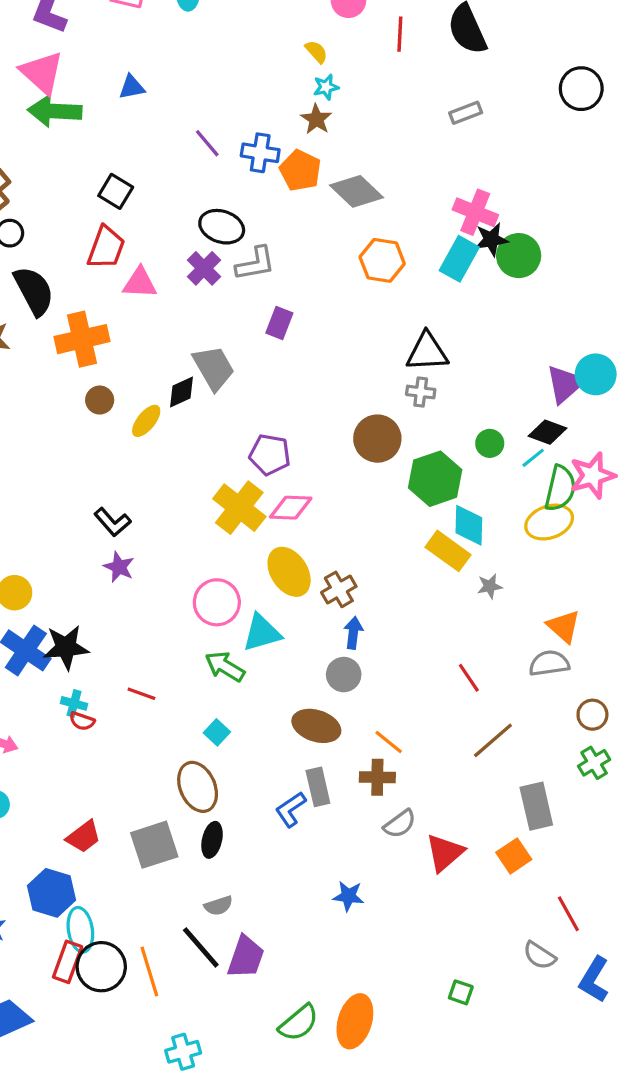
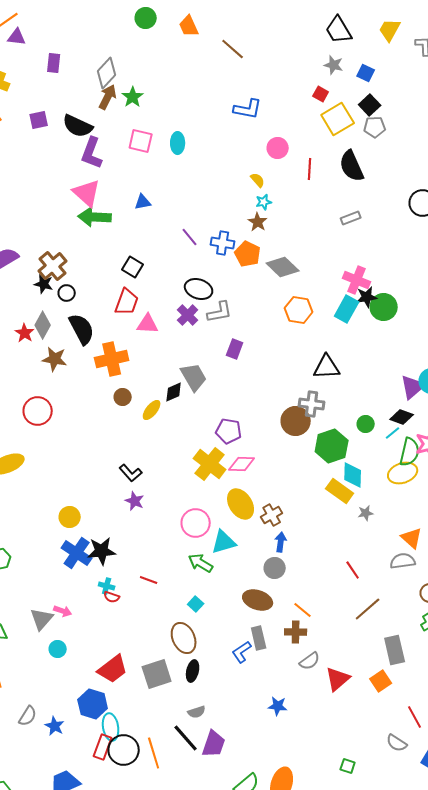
gray cross: (421, 392) -> (312, 404), moved, size x1.4
red trapezoid: (84, 837) -> (113, 669), size x1.4

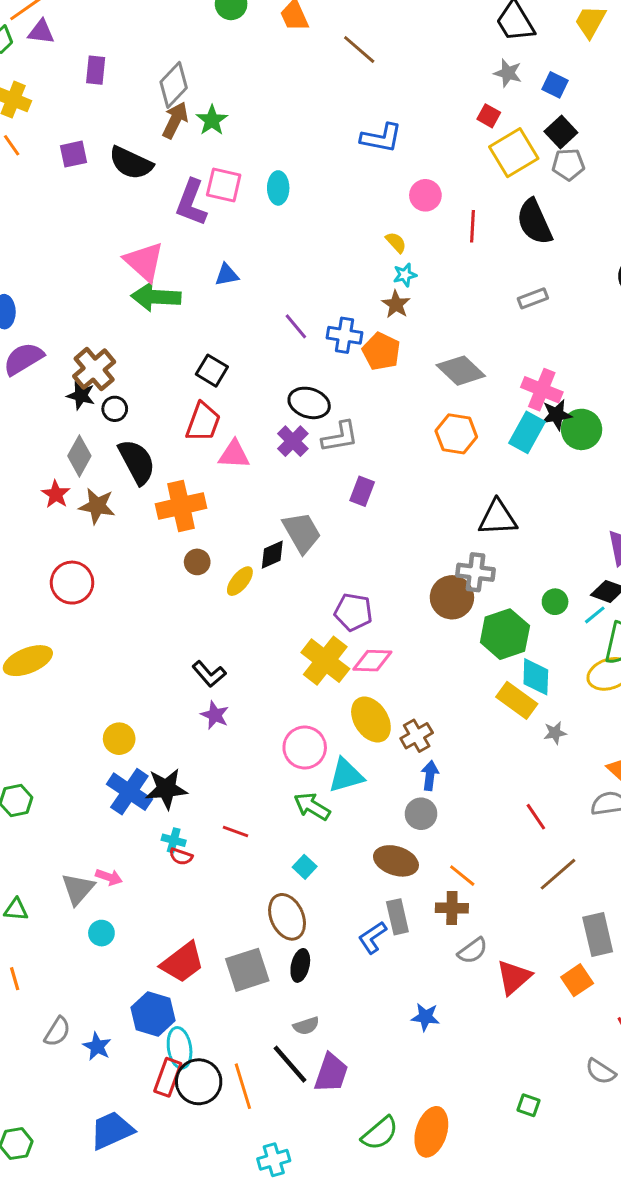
purple L-shape: (92, 153) -> (191, 203), moved
gray diamond: (283, 267) -> (461, 371), moved
red star: (25, 333) -> (56, 494), moved

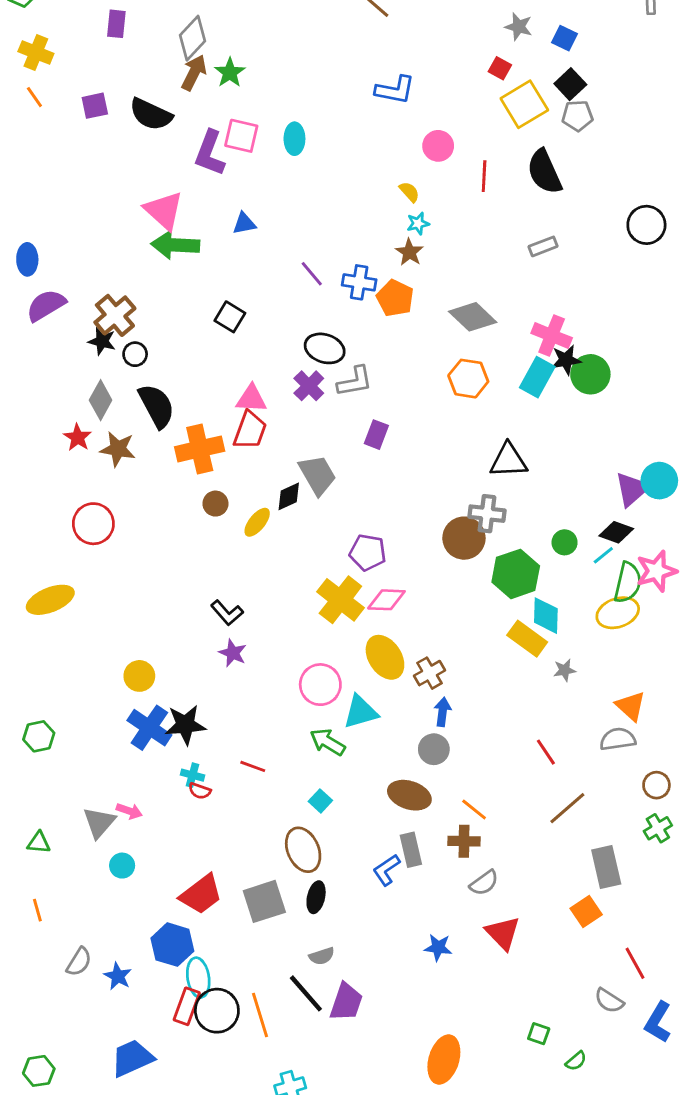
red trapezoid: (203, 422) -> (250, 430), moved
red triangle: (514, 977) -> (503, 933), moved, turned -33
green semicircle: (380, 1133) -> (576, 1061), moved, size x0.6

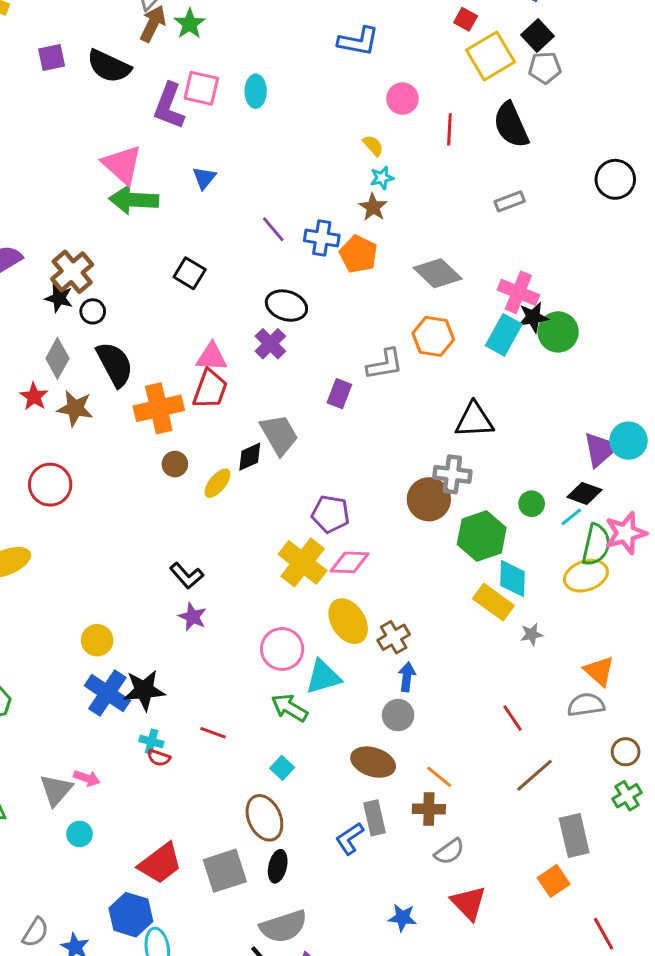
blue triangle: (244, 223) -> (204, 178), turned -40
gray L-shape: (355, 381) -> (385, 364), moved
gray semicircle: (322, 956) -> (284, 926), size x1.8

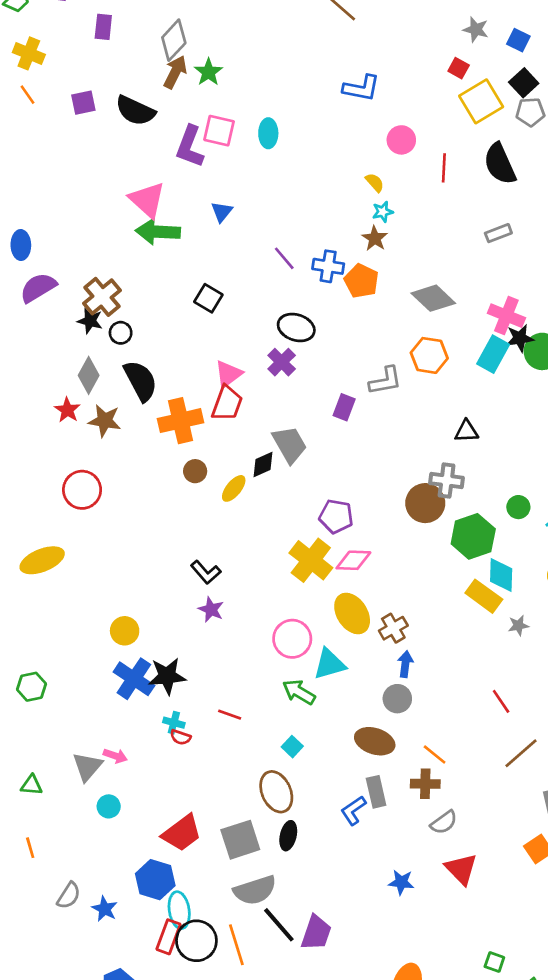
pink triangle: (212, 357) -> (228, 374), turned -40
black triangle: (474, 420) -> (466, 431), size x0.7
gray semicircle: (284, 926) -> (255, 890), moved

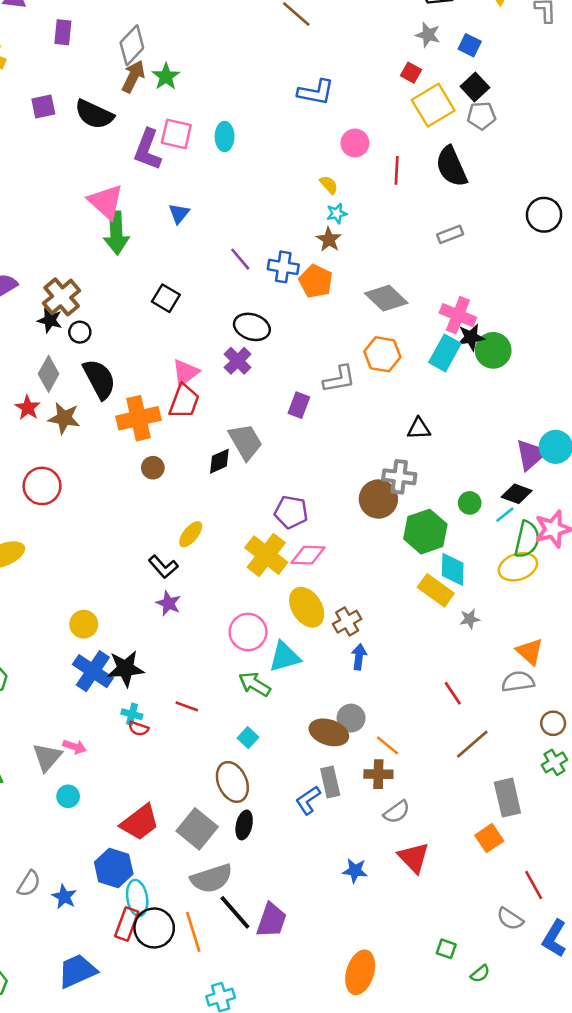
green arrow: (158, 232) -> (116, 233), turned -96
yellow ellipse: (234, 488) -> (191, 534), moved
gray circle: (397, 699) -> (351, 718), moved
gray square: (240, 840) -> (197, 829), turned -33

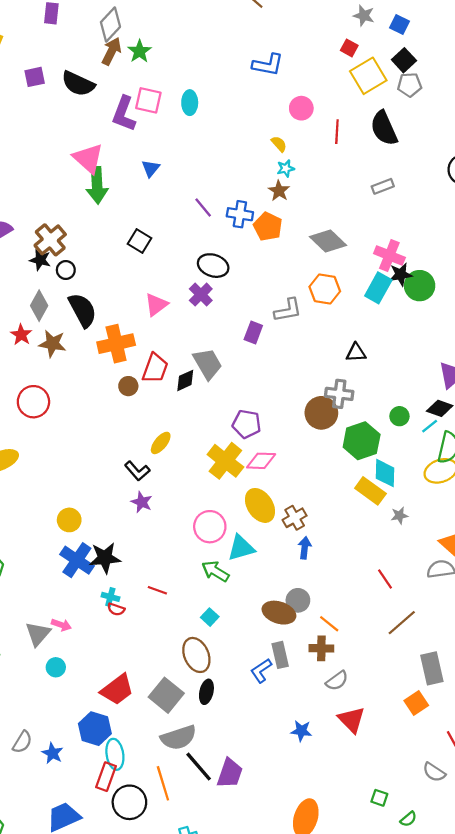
red trapezoid: (184, 401) -> (155, 368), moved
black circle: (154, 928) -> (129, 802), moved

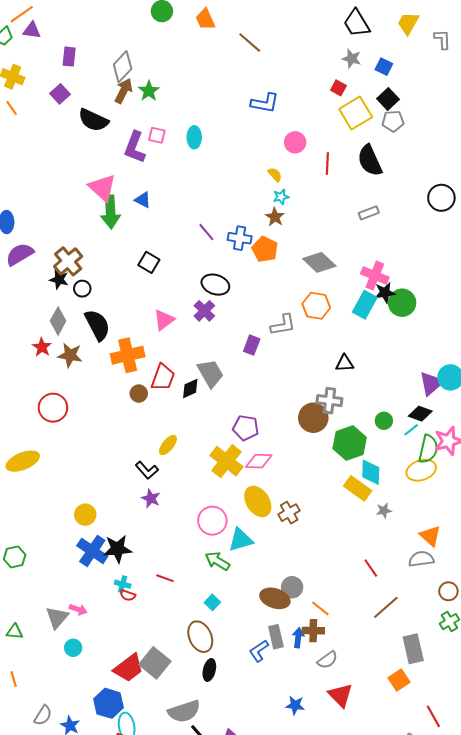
purple square: (35, 77) -> (60, 94), moved, turned -30
pink square: (148, 100) -> (157, 135), size x0.7
blue triangle: (151, 168) -> (143, 200), moved, turned -42
blue arrow: (305, 548) -> (298, 638), moved
gray square: (166, 695) -> (155, 663), moved

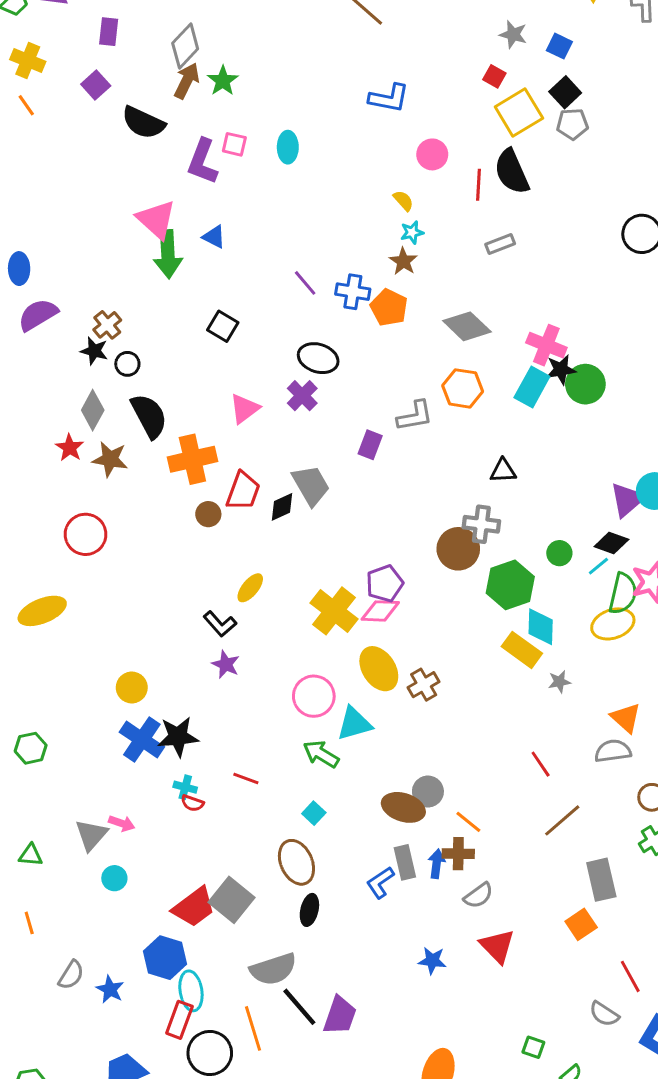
black semicircle: (370, 160) -> (512, 172), moved
gray rectangle: (369, 213) -> (500, 244), moved
brown cross: (68, 261) -> (107, 325), size x0.7
purple pentagon: (246, 428) -> (385, 583), moved, turned -30

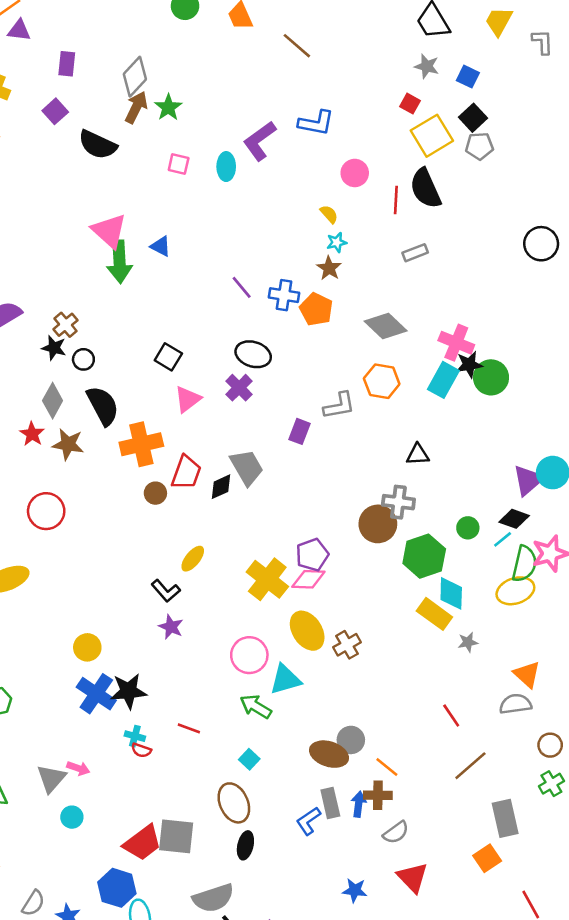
purple L-shape: (203, 162) -> (260, 141), moved, turned 33
black square: (223, 326) -> (168, 357), moved
gray square: (231, 900) -> (176, 836), turned -33

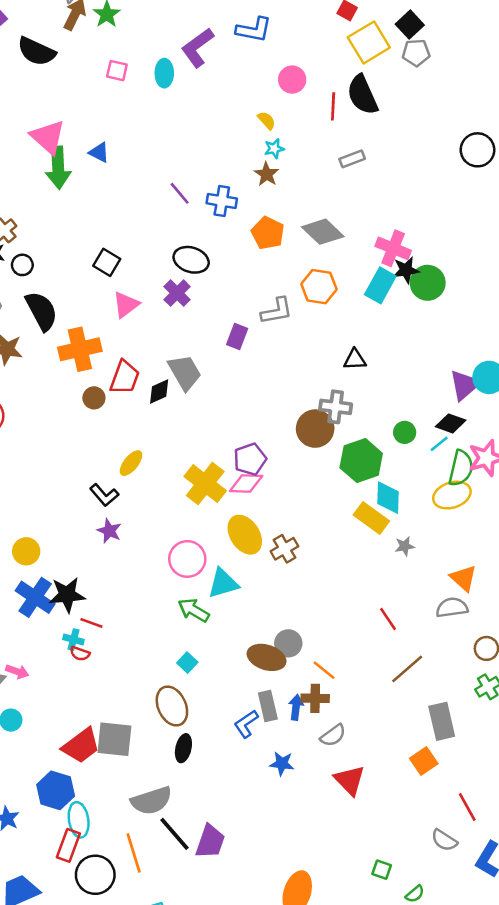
orange pentagon: (316, 309) -> (268, 233), moved
red line: (189, 728) -> (91, 623), moved
blue star: (355, 890) -> (282, 764), moved

